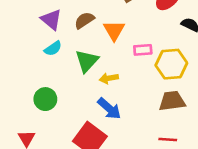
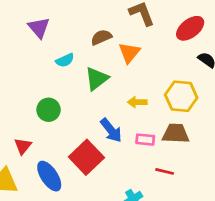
purple triangle: (51, 20) -> (39, 28), moved
pink rectangle: (143, 50) -> (145, 140), moved
yellow arrow: (109, 78) -> (137, 102), moved

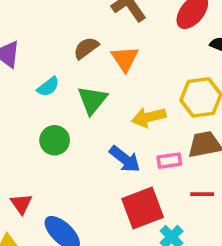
yellow arrow: (137, 102) -> (149, 117), size x1.4
green circle: (49, 110) -> (55, 140), moved
red square: (86, 157) -> (143, 208), moved, turned 36

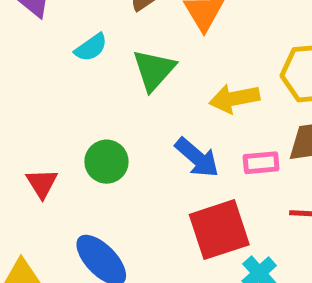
green circle: (55, 140) -> (106, 162), moved
red triangle: (21, 204) -> (42, 183), moved

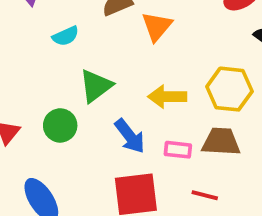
green triangle: (154, 70) -> (96, 86), moved

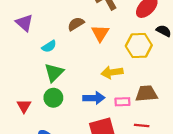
green triangle: (96, 86) -> (54, 73), moved
yellow hexagon: (229, 89) -> (139, 46), moved
blue arrow: (130, 136) -> (94, 98), turned -45

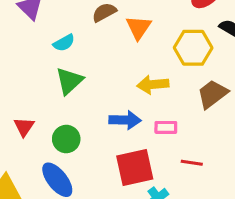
brown trapezoid: (146, 94) -> (212, 94), moved, turned -35
green circle: (53, 98) -> (66, 139), moved

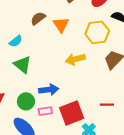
green triangle: (69, 81) -> (23, 65), turned -30
blue arrow: (125, 120) -> (49, 90), moved
pink rectangle: (166, 127) -> (45, 111), moved

